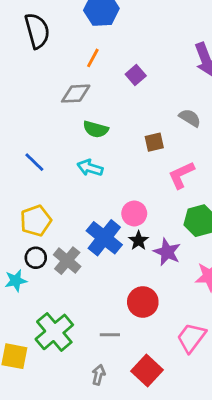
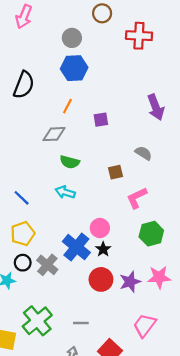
black semicircle: (37, 31) -> (24, 85), turned 36
purple square: (136, 75) -> (101, 120), turned 32
blue line: (34, 162) -> (22, 198), moved
purple star: (167, 252) -> (130, 282), moved, turned 30
red circle: (143, 302) -> (101, 279), moved

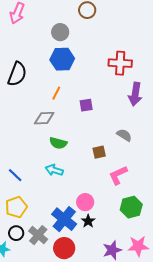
red cross: (139, 36) -> (120, 63), moved
purple arrow: (156, 107) -> (135, 94), turned 30
red circle: (101, 279) -> (64, 248), moved

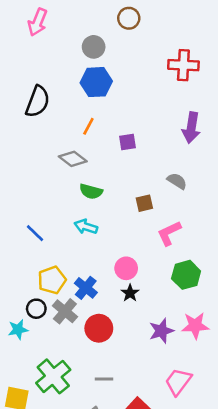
red cross: (120, 63) -> (183, 65), moved
gray diamond: (44, 118) -> (73, 159), turned 40
yellow pentagon: (16, 207) -> (52, 280), moved
blue cross: (64, 219) -> (86, 288), moved, size x0.7

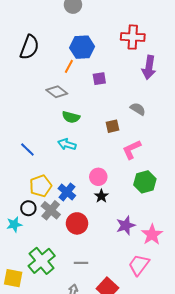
red cross: (183, 65) -> (133, 37), moved
blue hexagon: (96, 82) -> (82, 47), moved
pink star: (195, 326) -> (152, 235), moved, turned -30

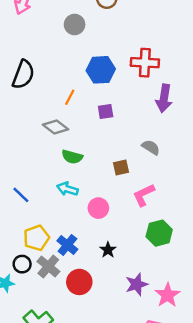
blue hexagon: (82, 47) -> (101, 70), moved
pink circle: (98, 177) -> (98, 208), moved

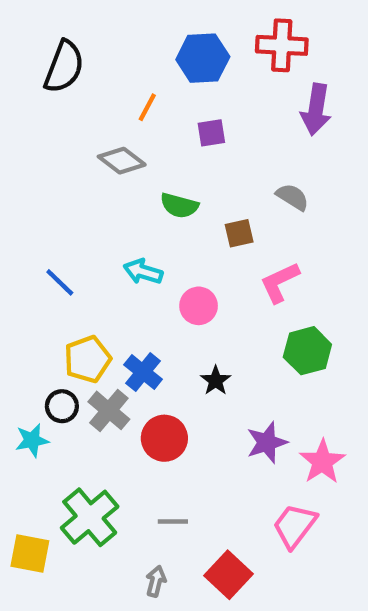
green semicircle: (72, 157) -> (179, 206), moved

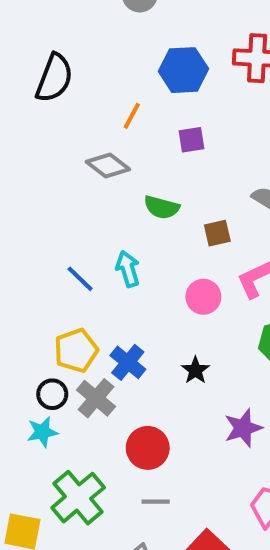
cyan arrow: (143, 272) -> (128, 269), turned 56
blue line: (60, 282) -> (80, 279), moved
pink circle: (199, 306) -> (203, 297), moved
red circle: (164, 438) -> (148, 448), moved
cyan star: (32, 440) -> (42, 432), moved

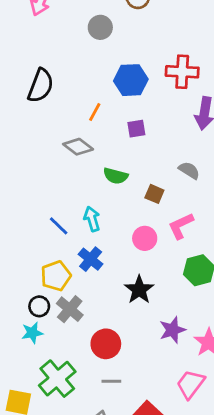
brown square: (217, 233) -> (154, 194), turned 36
blue cross: (128, 362) -> (91, 259), moved
black star: (195, 370) -> (139, 290), size x1.5

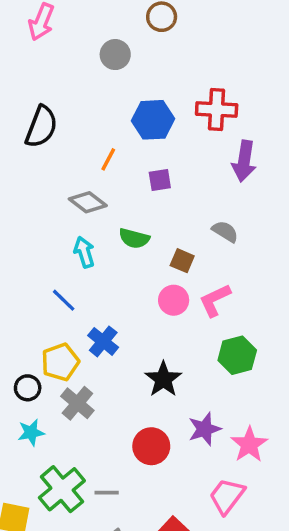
cyan arrow: (92, 219) -> (84, 252), moved
pink circle: (145, 238) -> (174, 300), moved
black circle: (39, 306) -> (28, 388), moved
red circle: (106, 344) -> (151, 446), moved
gray line: (111, 381) -> (107, 493), moved

